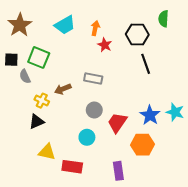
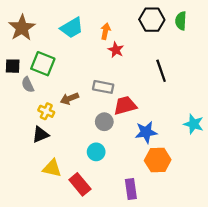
black hexagon: (137, 34) -> (152, 20), moved
blue star: (150, 115) -> (146, 132), moved, turned 30
red trapezoid: (117, 123) -> (125, 105), moved, turned 40
red rectangle: (72, 167) -> (80, 184), turned 42

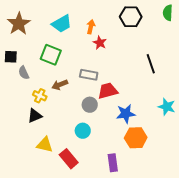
green semicircle: (181, 21) -> (168, 13), moved
green square: (43, 64) -> (51, 55), moved
black line: (161, 71) -> (151, 64), moved

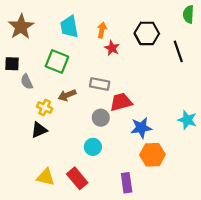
black hexagon: (131, 17) -> (147, 33), moved
cyan trapezoid: (62, 24) -> (69, 27), turned 110
black line: (151, 64) -> (178, 51), moved
yellow triangle: (45, 145) -> (46, 177), moved

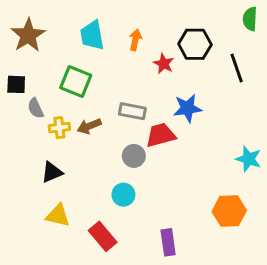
red star: (112, 48) -> (164, 64), moved
yellow cross: (45, 108) -> (59, 128), moved, turned -32
blue star: (141, 128) -> (187, 108), moved
orange hexagon: (152, 155) -> (229, 211), moved
yellow triangle: (46, 177) -> (58, 215), moved

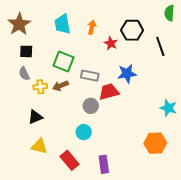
green square: (76, 81) -> (64, 61), moved
black square: (16, 84) -> (26, 51), moved
purple rectangle: (168, 242) -> (104, 164), moved

